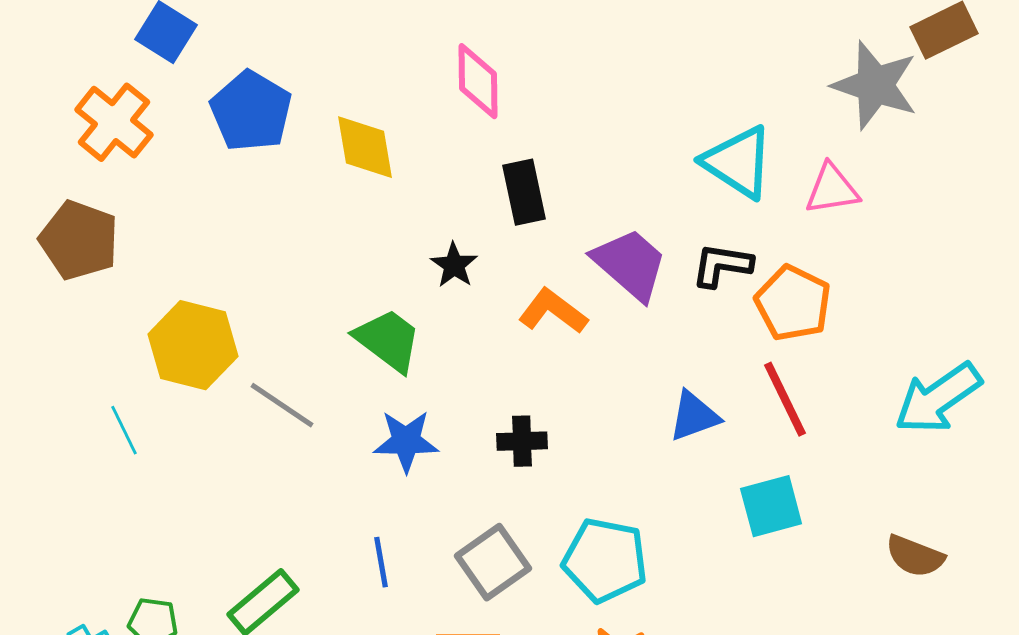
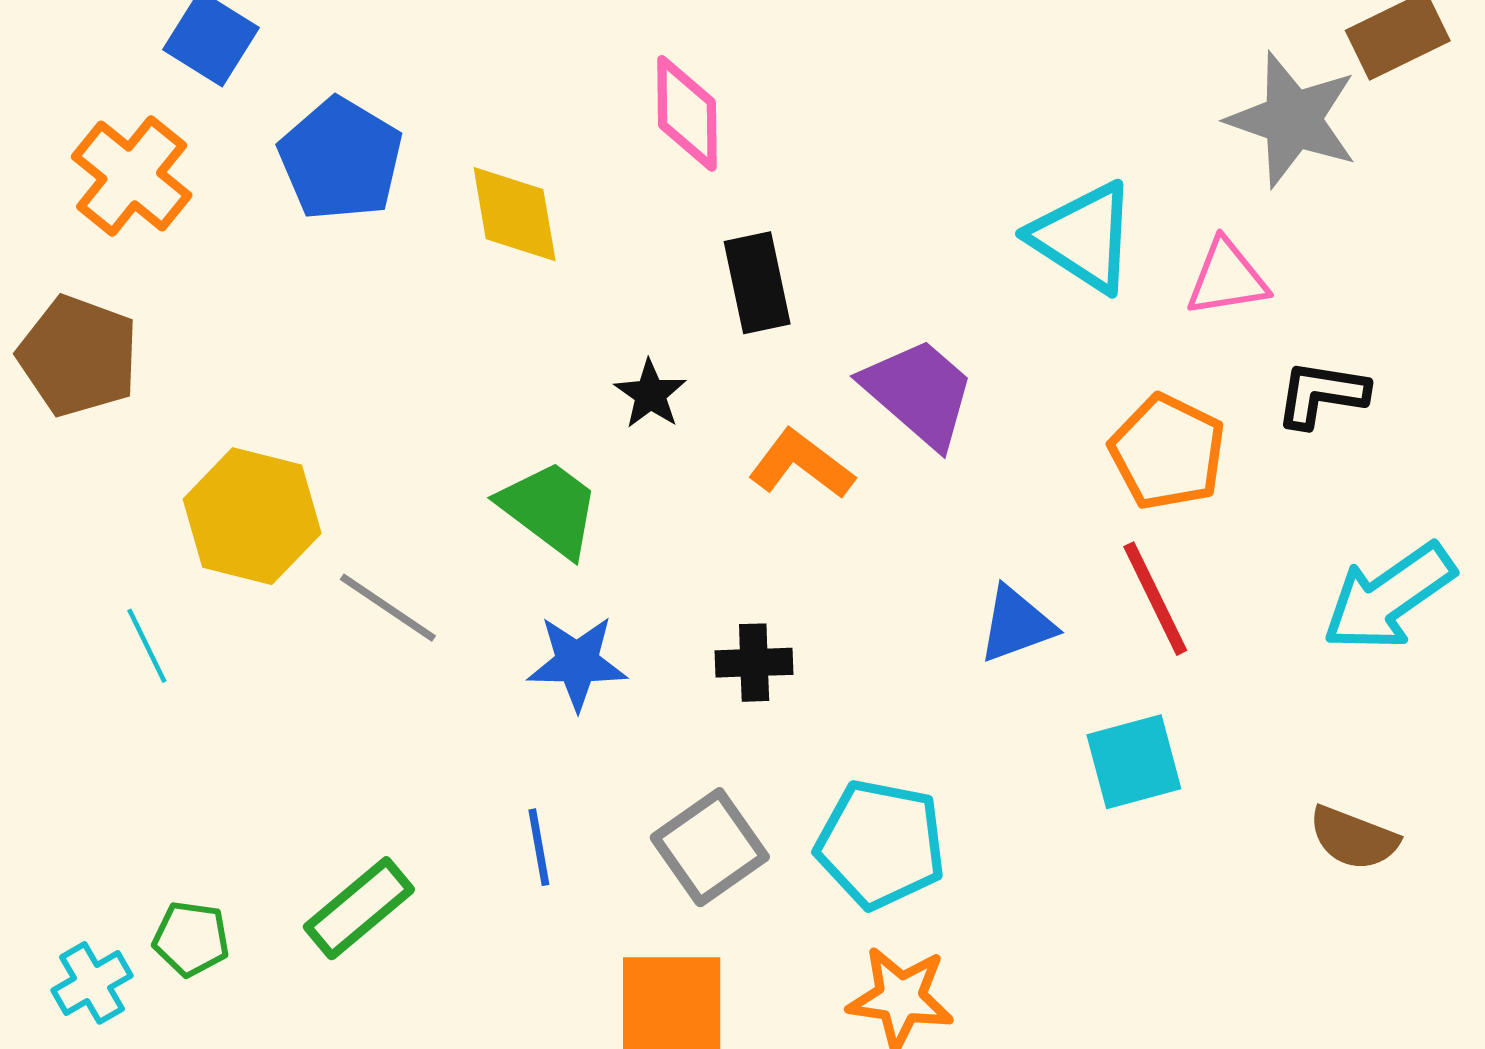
black L-shape: (722, 265) -> (1322, 394), moved

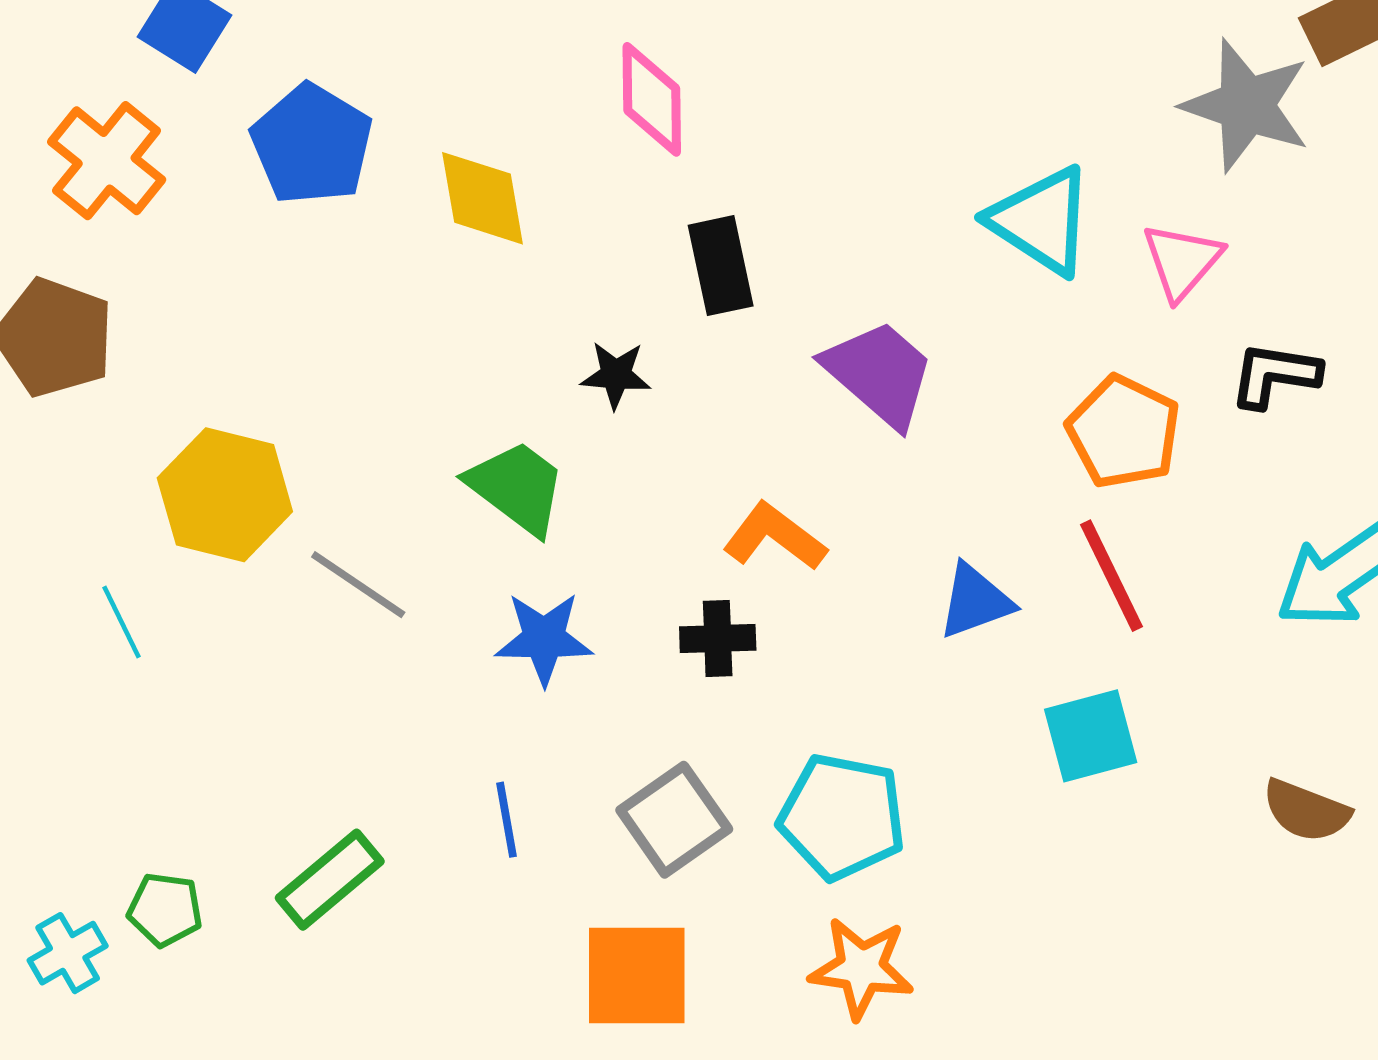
pink triangle: (1227, 278) -> (1182, 261), turned -40
black star: (650, 394) -> (616, 375), turned -30
orange L-shape: (801, 464) -> (775, 537), moved

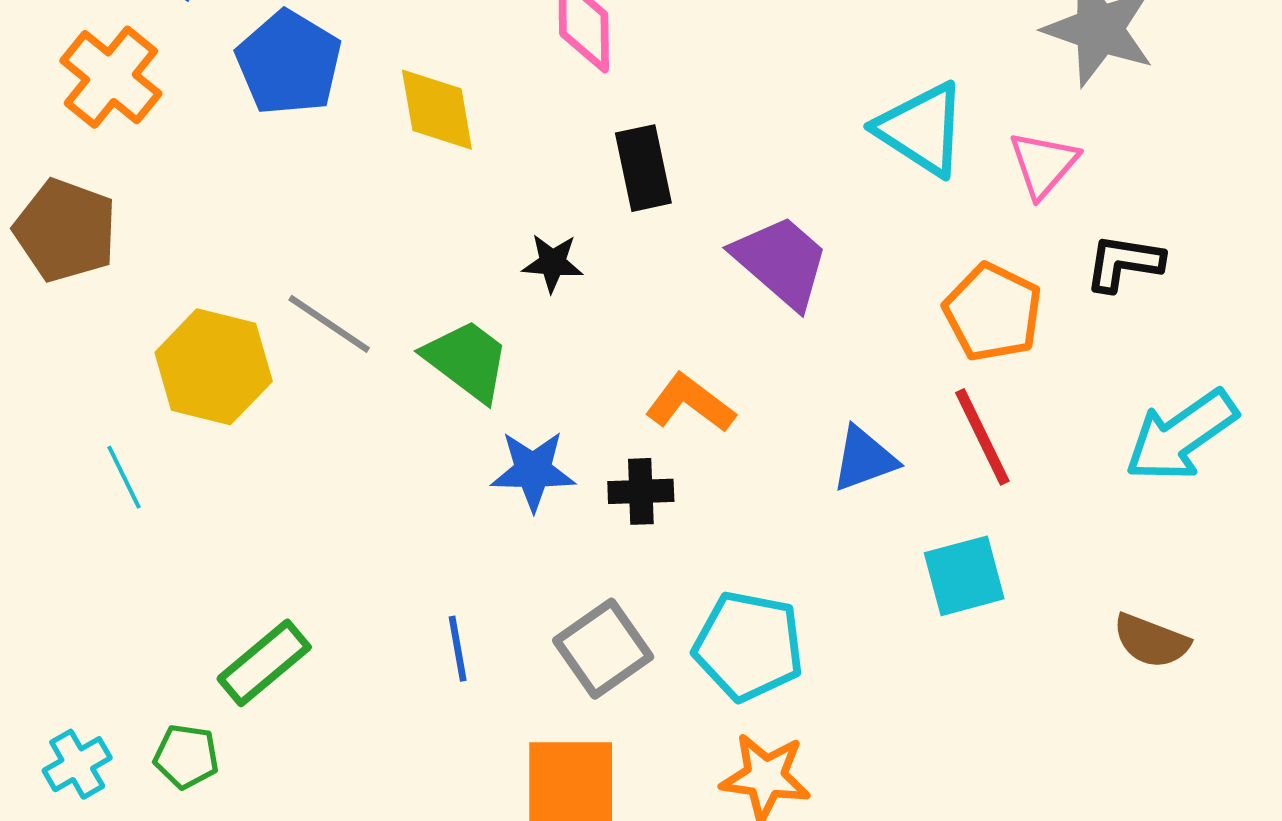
gray line: (358, 585) -> (329, 324), moved
blue star: (544, 639) -> (533, 471), moved
green rectangle: (330, 880) -> (264, 663), moved
green pentagon: (165, 910) -> (186, 756), moved

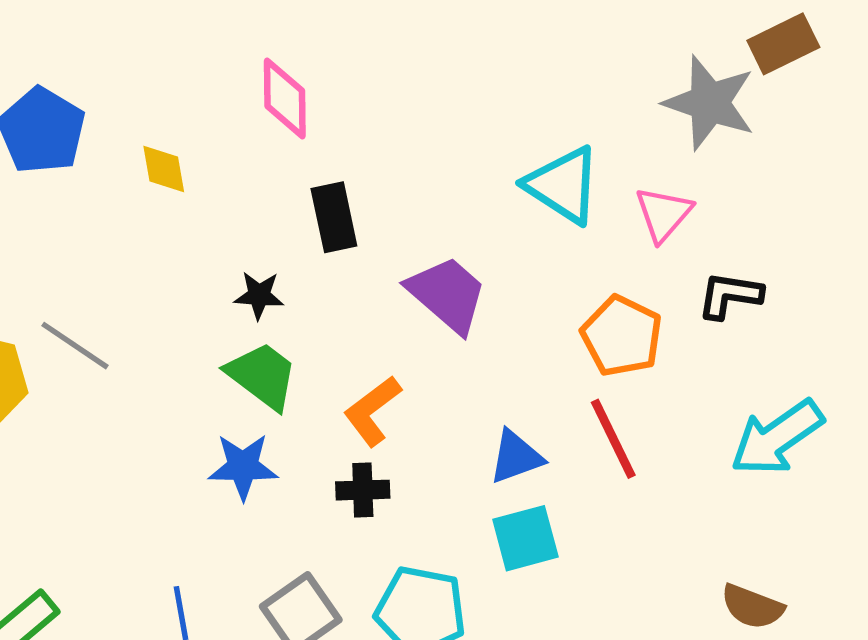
yellow diamond: (437, 110) -> (164, 169), size x0.7
green trapezoid: (467, 360) -> (262, 376), moved
orange L-shape: (690, 403) -> (372, 411), turned -74
black cross: (641, 491) -> (363, 490), moved
cyan square: (964, 576) -> (525, 538), moved

